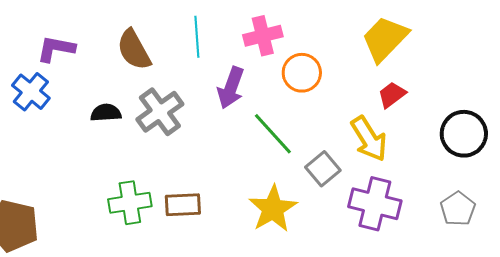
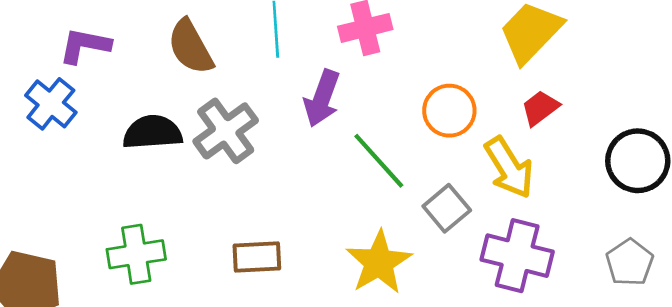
orange circle: (302, 73) -> (449, 111), moved
black semicircle: (106, 113) -> (152, 132), size x1.4
green cross: (130, 203) -> (136, 254), moved

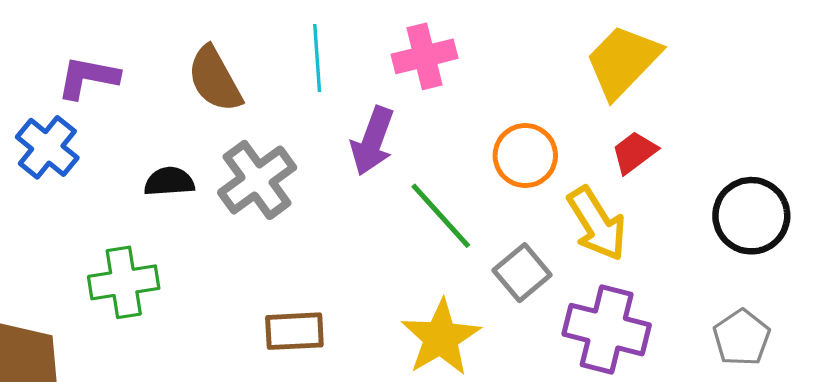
black semicircle: (152, 132) -> (169, 182), size x0.7
green cross: (136, 254) -> (124, 282), moved

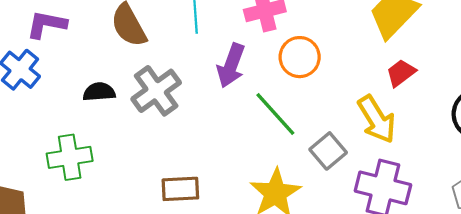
orange circle: (525, 156) -> (300, 57), moved

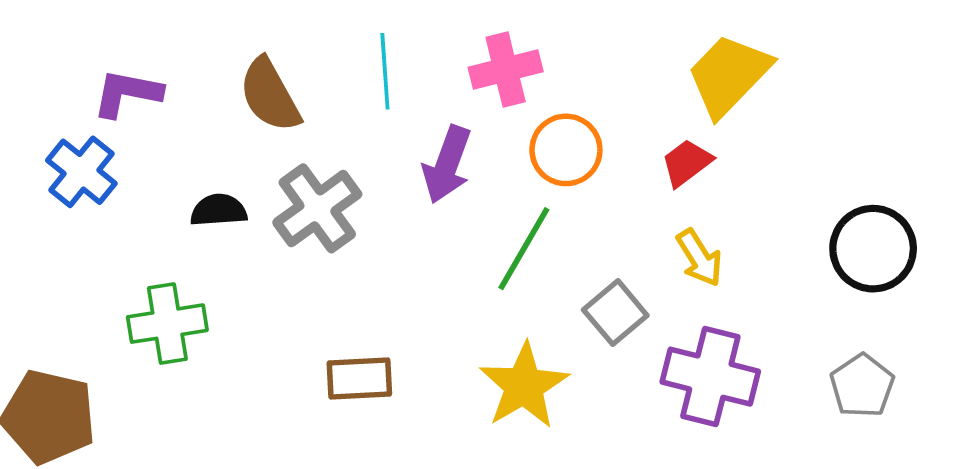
red trapezoid: (401, 73) -> (687, 163), moved
green line: (275, 114) -> (524, 249), turned 72
yellow arrow: (377, 119) -> (699, 258), size x0.7

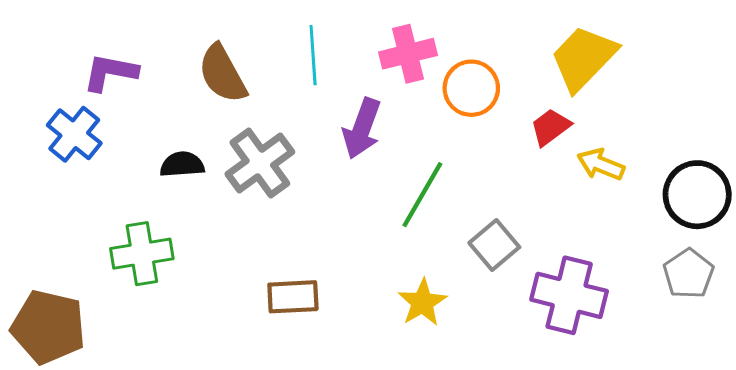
orange circle: (566, 150) -> (471, 88), moved
yellow arrow: (699, 258) -> (601, 164), moved, turned 144
yellow star: (524, 386) -> (422, 303), size x0.7
gray pentagon: (862, 386) -> (688, 274), moved

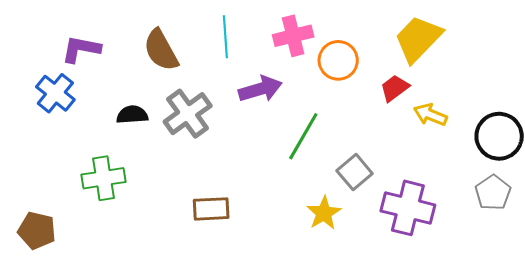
purple arrow: (362, 128) -> (260, 89), turned -126
yellow star: (422, 303) -> (324, 213), moved
brown pentagon: (48, 327) -> (37, 231), size x0.7

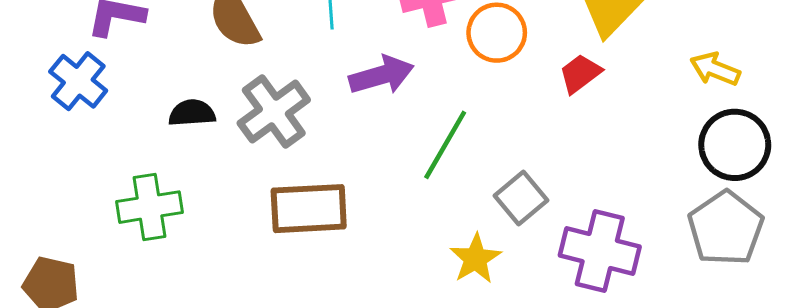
yellow arrow: (430, 115) -> (715, 69), moved
gray pentagon: (493, 193) -> (726, 228), size x1.4
brown rectangle: (211, 209) -> (309, 209), moved, size x1.4

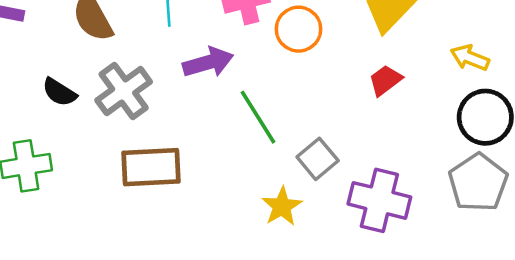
red trapezoid: (580, 74) -> (385, 80), moved
black semicircle: (192, 113) -> (59, 92), turned -144
green line: (445, 145) -> (258, 117), turned -62

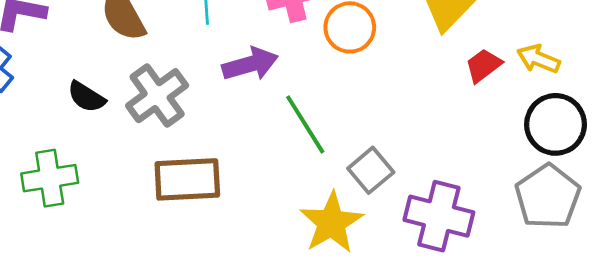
red trapezoid: (385, 80) -> (483, 65), moved
yellow star: (282, 206) -> (331, 223), size x1.4

